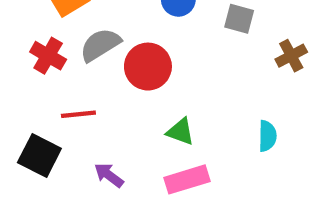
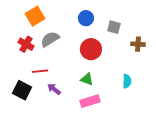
brown cross: (291, 56) -> (138, 44), turned 32
red circle: (148, 67) -> (91, 49), moved
purple arrow: (109, 175) -> (54, 89), moved

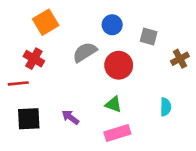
gray semicircle: (50, 39) -> (85, 52), moved
brown cross: (138, 44) -> (180, 59), turned -32
red line: (40, 71) -> (18, 83), moved
black square: (22, 90) -> (29, 119), turned -30

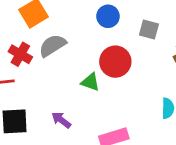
gray semicircle: (85, 52) -> (52, 45), moved
green triangle: (113, 104) -> (90, 82), moved

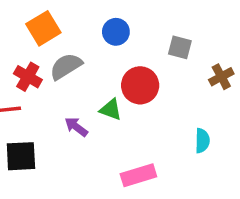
blue circle: (108, 16) -> (116, 32), moved
purple arrow: (61, 120) -> (76, 127), moved

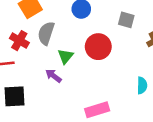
gray semicircle: (66, 66) -> (46, 33), turned -40
green triangle: (111, 110) -> (65, 56), moved, turned 49

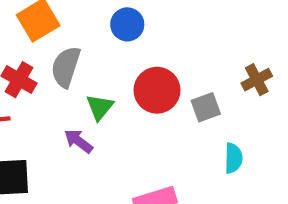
gray square: (126, 20) -> (206, 107), moved, turned -35

